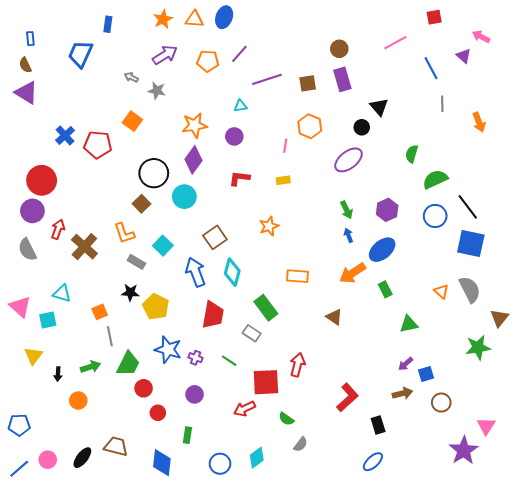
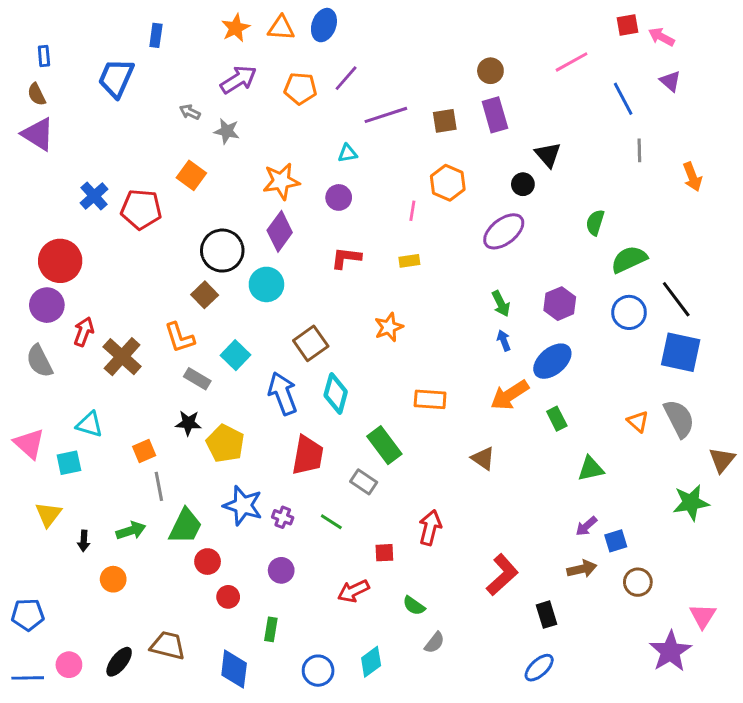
pink arrow: (481, 37) -> (661, 37), moved
red square: (266, 382) -> (384, 553), size x0.5
blue line: (19, 469) -> (28, 678), turned 40

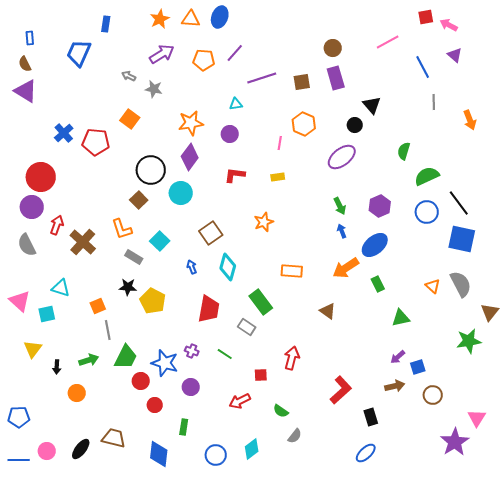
blue arrow: (283, 394) -> (192, 267), size x0.5
blue star: (243, 506) -> (165, 363), moved

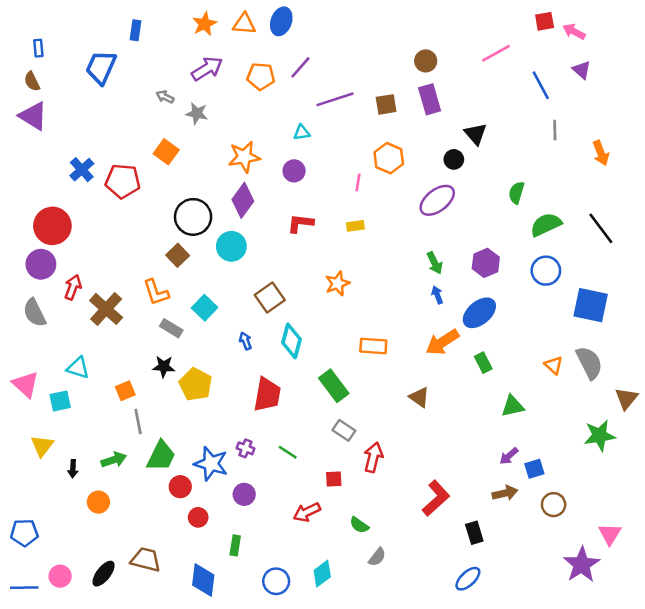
black line: (459, 203) -> (601, 228), moved
gray rectangle: (247, 327) -> (344, 430), moved

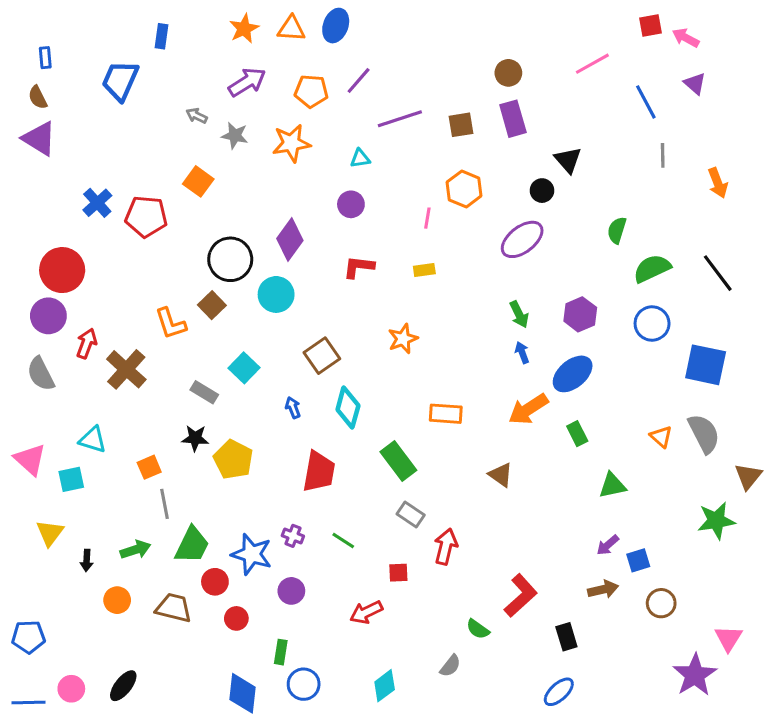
orange star: (244, 157) -> (291, 143), moved
orange L-shape: (156, 292) -> (171, 324), moved
green semicircle: (359, 525) -> (478, 629), moved
brown trapezoid: (146, 560) -> (174, 608), moved
blue circle: (276, 581) -> (304, 684), moved

